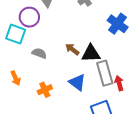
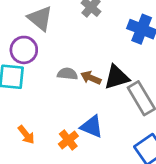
gray semicircle: (39, 53) -> (67, 74), moved
blue triangle: (77, 82) -> (92, 127), moved

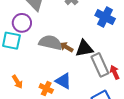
gray semicircle: (67, 74) -> (50, 43), size x1.6
orange cross: (68, 140) -> (46, 89), turned -32

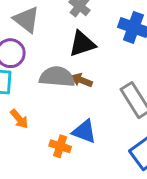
black triangle: (84, 49) -> (82, 44), moved
orange arrow: (17, 82) -> (19, 119), moved

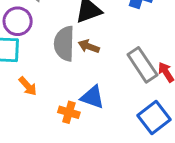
gray semicircle: (57, 77) -> (64, 44), turned -92

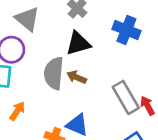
orange arrow: (28, 86) -> (17, 111), turned -108

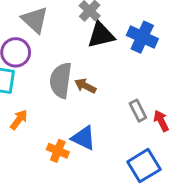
black triangle: (78, 43) -> (101, 35), moved
gray rectangle: (126, 97) -> (138, 111), size x0.6

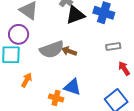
gray semicircle: (61, 80) -> (52, 50), turned -110
gray rectangle: (138, 111) -> (113, 47), moved, turned -64

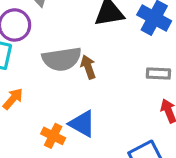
brown arrow: (69, 51) -> (88, 67), turned 40

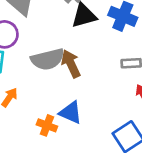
brown arrow: (88, 67) -> (71, 64), size x1.4

